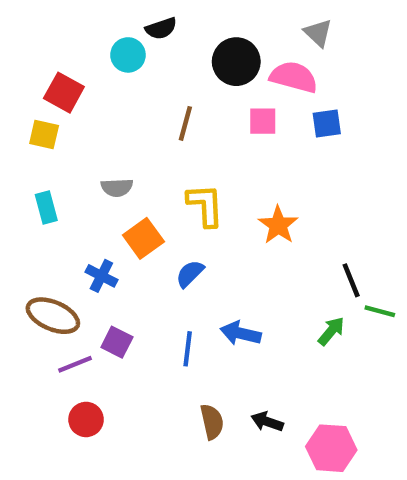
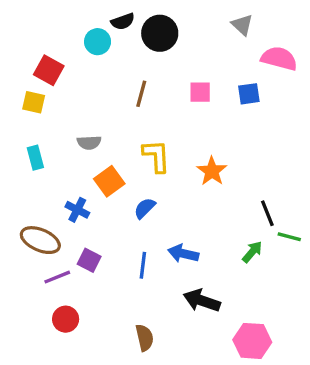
black circle: (236, 62) -> (160, 33), moved
pink semicircle: (294, 77) -> (279, 58), moved
brown semicircle: (212, 422) -> (145, 338), moved
black arrow: (267, 422) -> (202, 301), moved, size x1.5

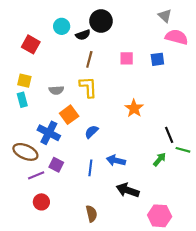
black semicircle: (123, 21) -> (83, 35), moved
gray triangle: (242, 25) -> (165, 16), moved
yellow square: (34, 102) -> (24, 81), moved
yellow L-shape: (156, 156) -> (88, 87), moved
blue cross: (77, 210) -> (49, 133), size x1.5

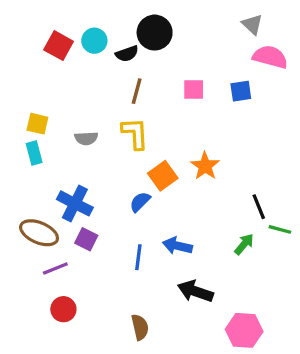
red square: (31, 44) -> (59, 46), moved
orange square: (69, 115) -> (163, 176), moved
purple square: (56, 165) -> (86, 239), moved

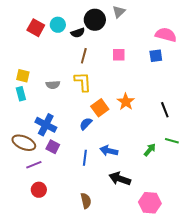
gray triangle: (252, 24) -> (119, 12), moved, turned 32
blue square: (241, 91) -> (156, 56), moved
black line: (259, 207) -> (165, 110), moved

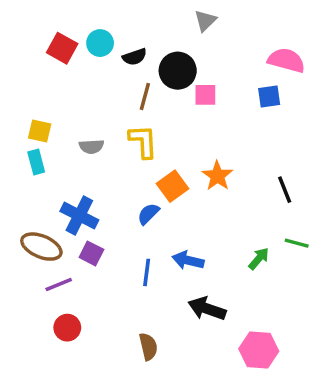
black circle: (95, 20) -> (178, 71), moved

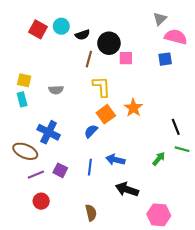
gray triangle: (205, 21) -> (160, 19), moved
yellow L-shape: (143, 141) -> (102, 87), moved
black line: (285, 190) -> (176, 127), moved
purple square: (91, 253) -> (60, 170), moved

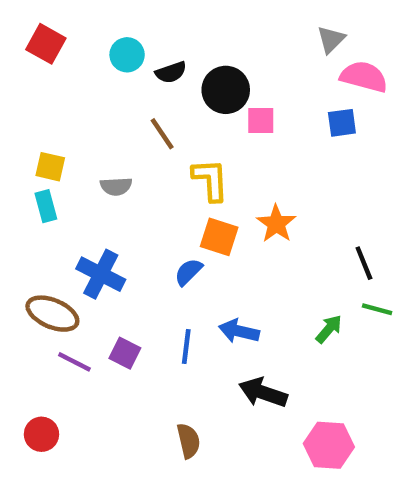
red square: (38, 29) -> (46, 44), moved
brown line: (89, 59) -> (162, 134), moved, turned -49
orange square: (106, 114) -> (219, 237), turned -36
purple line: (36, 175) -> (74, 362), turned 49
red circle: (41, 201) -> (41, 434), moved

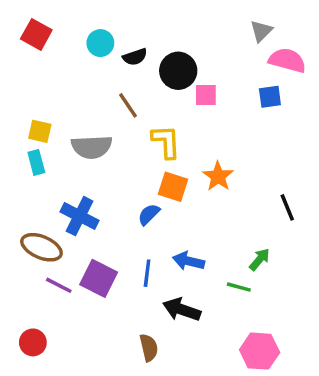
gray semicircle: (116, 186) -> (92, 147), size x1.6
green line: (377, 309) -> (239, 287), moved
purple square: (125, 353) -> (99, 278), size x1.5
black arrow: (263, 393) -> (182, 310), moved

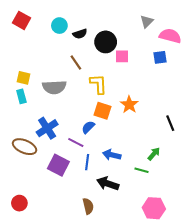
gray triangle: (261, 31) -> (147, 21), moved
blue cross: (80, 216) -> (47, 128), turned 30
purple line: (59, 285) -> (76, 143), moved

